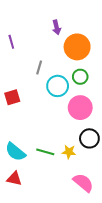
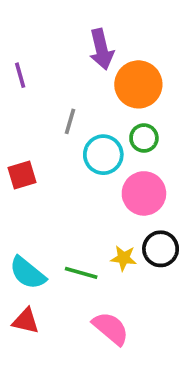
purple arrow: (57, 27) -> (101, 49), size x1.5
yellow star: (69, 152) -> (124, 258), moved
pink semicircle: (83, 183) -> (111, 328), moved

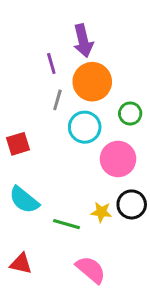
purple line: (20, 75) -> (51, 63), moved
orange circle: (138, 84) -> (92, 82), moved
green circle: (144, 138) -> (130, 114), moved
cyan semicircle: (28, 273) -> (24, 200), moved

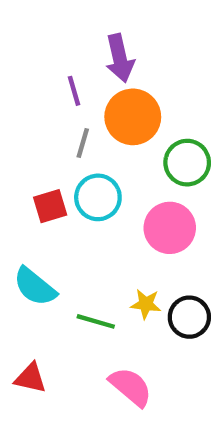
green circle: (130, 114) -> (187, 163), size x1.4
cyan circle: (85, 127) -> (98, 197), moved
red square: (18, 144) -> (50, 206), moved
black circle: (132, 204) -> (189, 317), moved

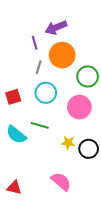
purple arrow: (120, 58) -> (56, 28), turned 80
red square: (50, 206) -> (13, 97), moved
green line: (96, 321) -> (40, 125), moved
red triangle: (30, 378) -> (14, 188), moved

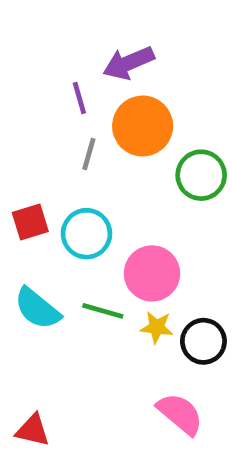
cyan circle: (46, 93) -> (86, 234), moved
pink circle: (79, 107) -> (152, 273), moved
green line: (40, 125) -> (103, 311), moved
pink semicircle: (61, 181) -> (180, 414), moved

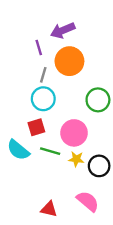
green circle: (201, 175) -> (98, 100), moved
red square: (30, 222) -> (36, 127), moved
cyan circle: (86, 234) -> (43, 99), moved
red triangle: (33, 430) -> (49, 209), moved

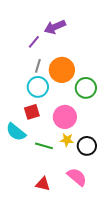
purple line: (39, 47) -> (34, 42), turned 56
orange circle: (69, 61) -> (62, 70), moved
green line: (50, 151) -> (44, 146), moved

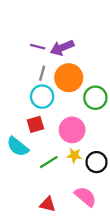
purple arrow: (55, 27) -> (62, 48), moved
purple line: (34, 42) -> (38, 47), turned 64
green line: (44, 146) -> (49, 162), turned -48

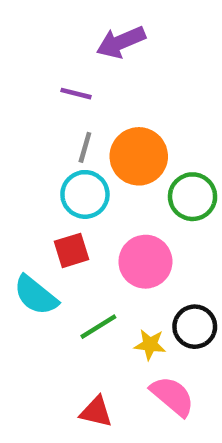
purple arrow: (62, 48) -> (121, 42), moved
yellow star: (74, 155) -> (150, 345), moved

